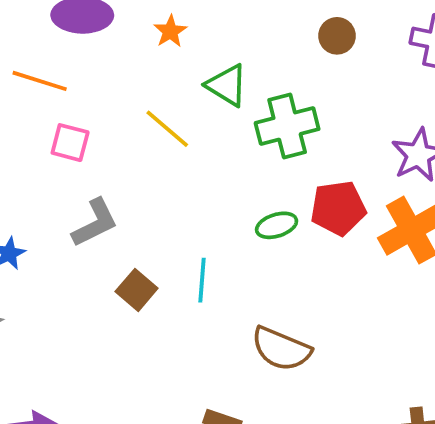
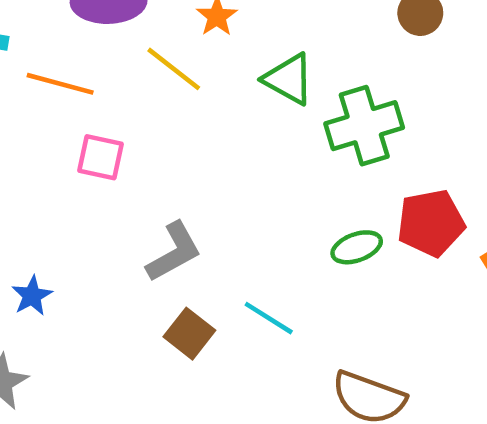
yellow line: (167, 129) -> (174, 69), moved
gray L-shape: (95, 223) -> (174, 252), moved
cyan line: (202, 280) -> (269, 318), turned -60

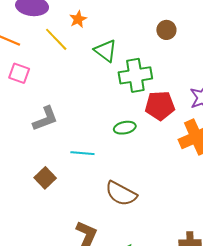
red pentagon: (431, 223) -> (160, 106), moved
cyan line: (269, 318) -> (82, 153), turned -35
brown square: (189, 334) -> (45, 178), moved

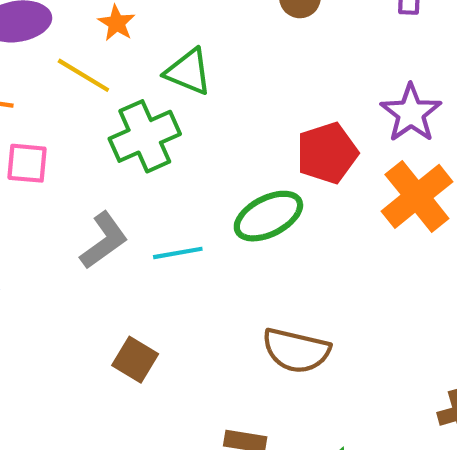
green cross: (135, 75) -> (145, 136), moved
green ellipse: (125, 128) -> (268, 216), size x1.5
cyan line: (82, 153) -> (178, 253), moved

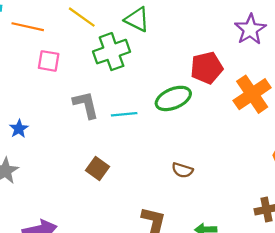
purple star: (411, 113) -> (250, 29), moved
gray L-shape: (104, 241) -> (86, 105), turned -72
brown semicircle: (296, 351) -> (182, 170), size x0.6

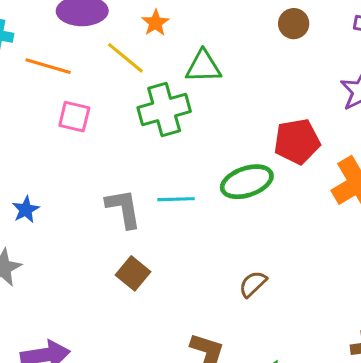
green triangle: (137, 19) -> (203, 66), turned -32
gray L-shape: (86, 105) -> (123, 208), moved
brown semicircle: (182, 170) -> (253, 284), turned 115

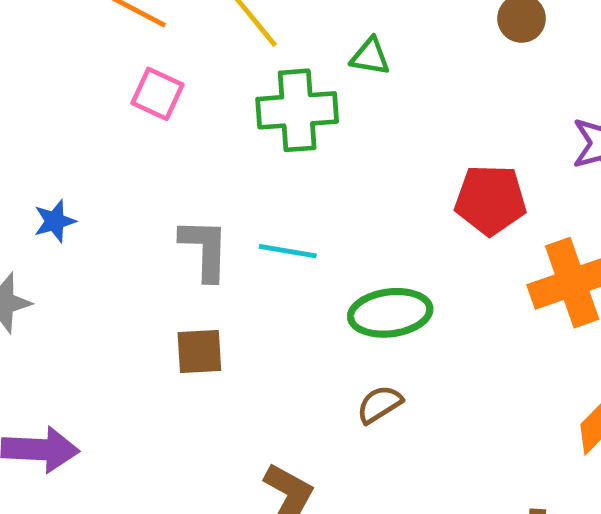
green triangle: (203, 66) -> (370, 56), size x0.7
green ellipse: (247, 182) -> (390, 313), moved
brown square: (133, 273) -> (199, 351), turned 36

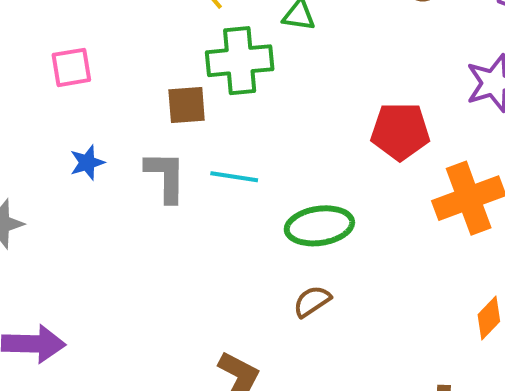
pink square: (158, 94) -> (71, 67), moved, turned -33
blue star: (55, 221) -> (87, 163), moved
brown square: (199, 351) -> (187, 105), moved

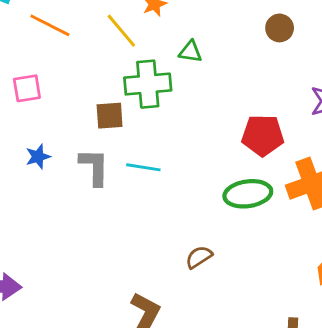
green ellipse: (319, 226) -> (248, 194), moved

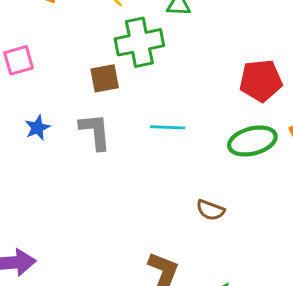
cyan line: (143, 167) -> (168, 127), moved
brown semicircle: (199, 257) -> (210, 210), turned -120

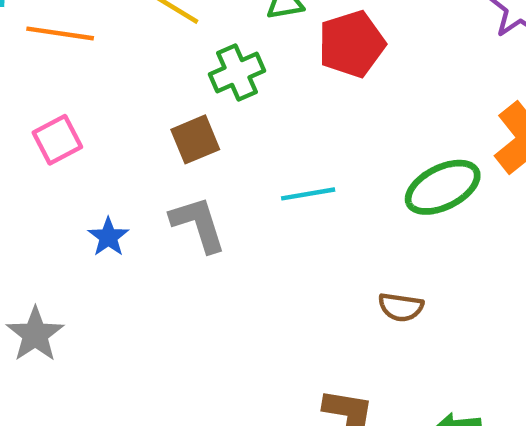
green cross: (139, 42) -> (237, 73), size x0.7
red pentagon: (261, 81) -> (352, 44), moved

